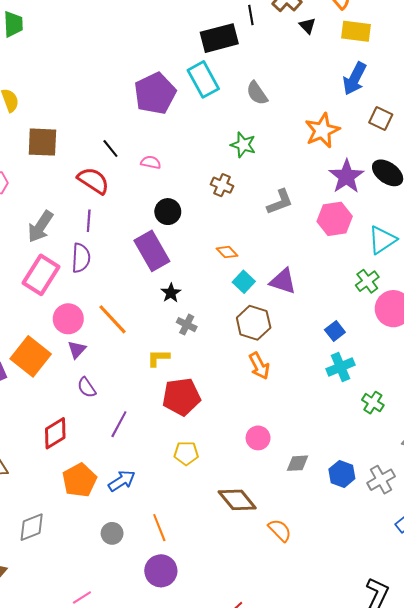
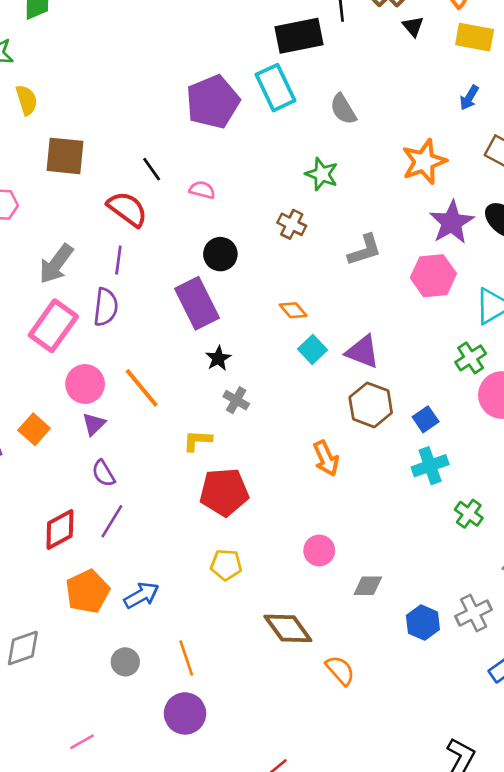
blue arrow: (355, 79) -> (469, 98), size x0.6
brown hexagon: (254, 323) -> (371, 405), moved
orange square: (31, 356) -> (34, 429), size x0.6
purple line: (119, 424) -> (112, 521), moved
blue hexagon: (342, 474) -> (423, 623), moved

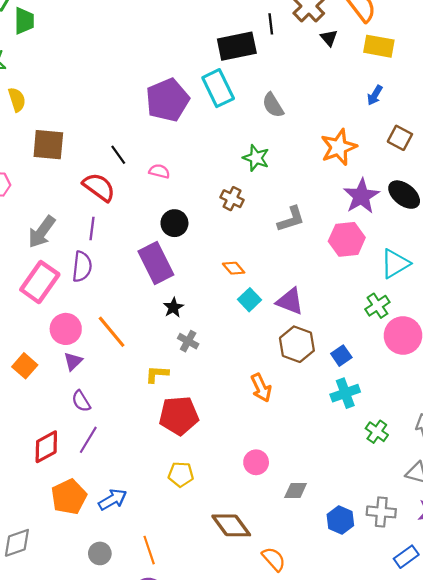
gray cross: (474, 613) -> (381, 512), turned 32

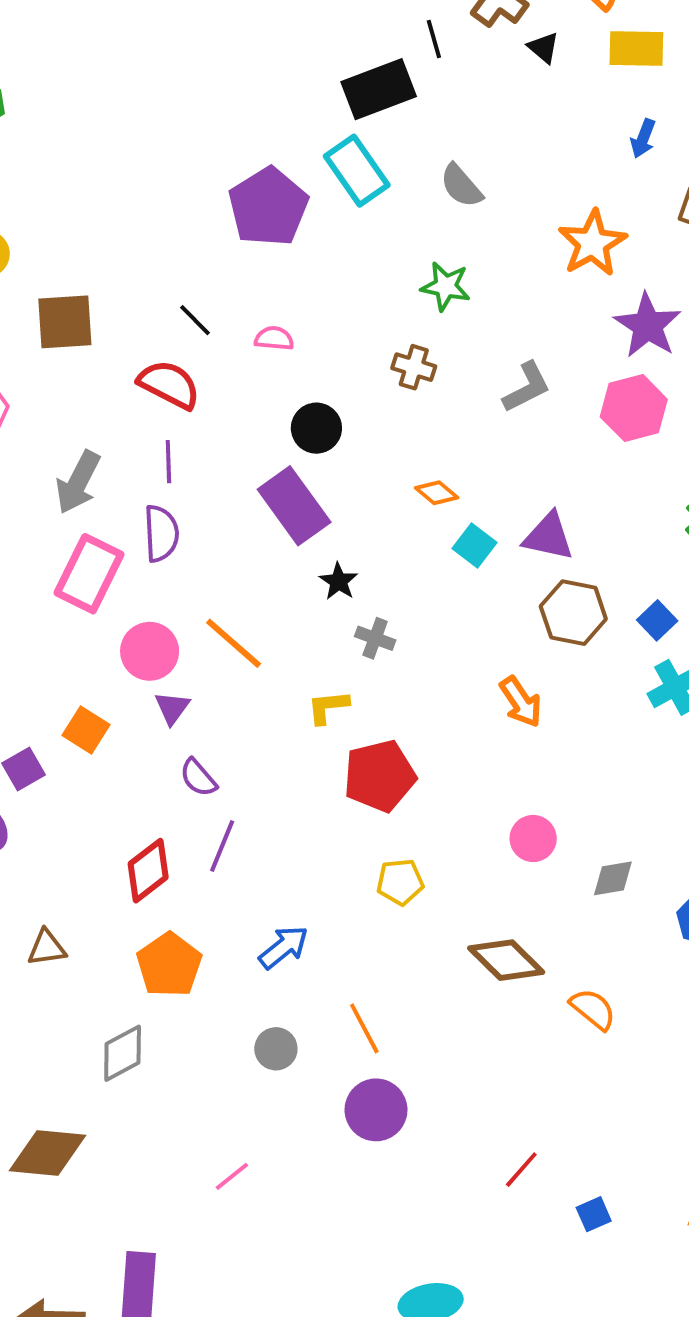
orange pentagon: (69, 497) -> (169, 965), moved

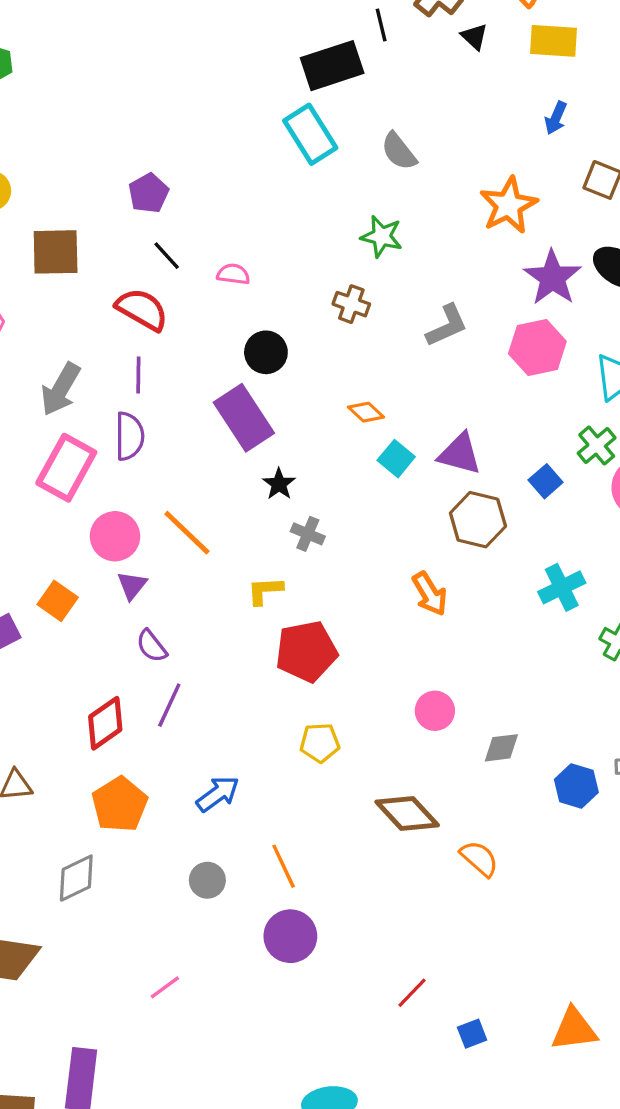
purple pentagon: (268, 207) -> (149, 193), moved, size x0.6
blue square: (657, 620) -> (546, 481), moved

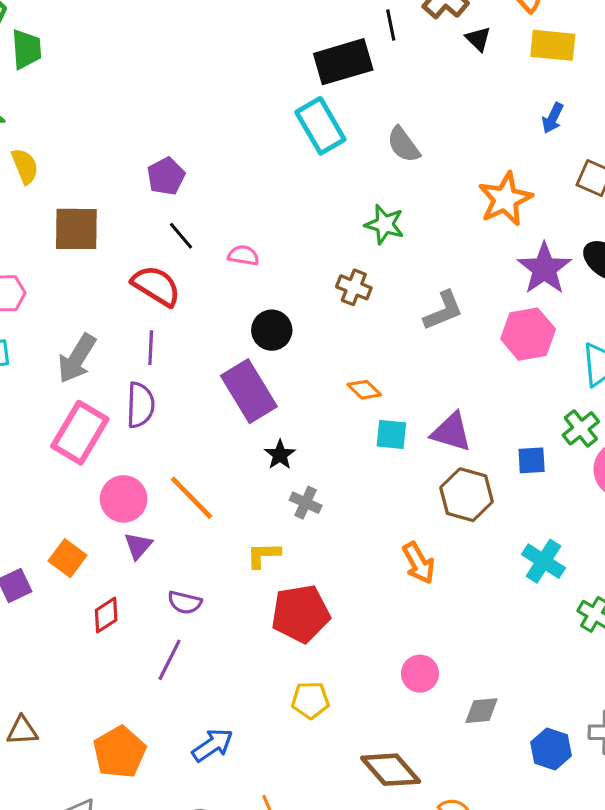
cyan square: (396, 459) -> (391, 434), turned -36
blue square: (546, 481) -> (532, 460), turned 36
cyan cross: (562, 587) -> (543, 561), turned -33
purple semicircle: (152, 646) -> (185, 602), moved, turned -40
red diamond: (105, 723) -> (106, 615), moved, size x0.7

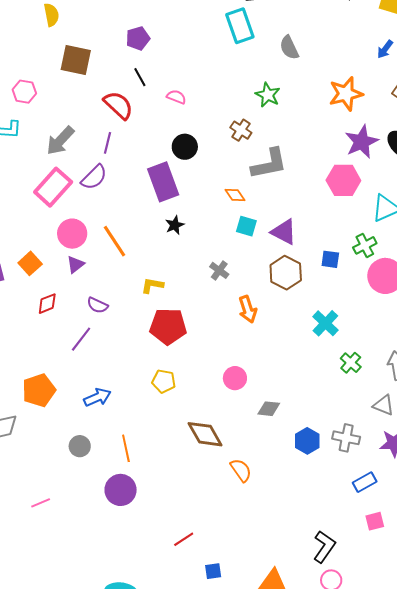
gray L-shape: (443, 311) -> (269, 164), moved, size x1.4
purple semicircle: (140, 405) -> (94, 177), turned 32
gray cross: (306, 503) -> (219, 270), moved

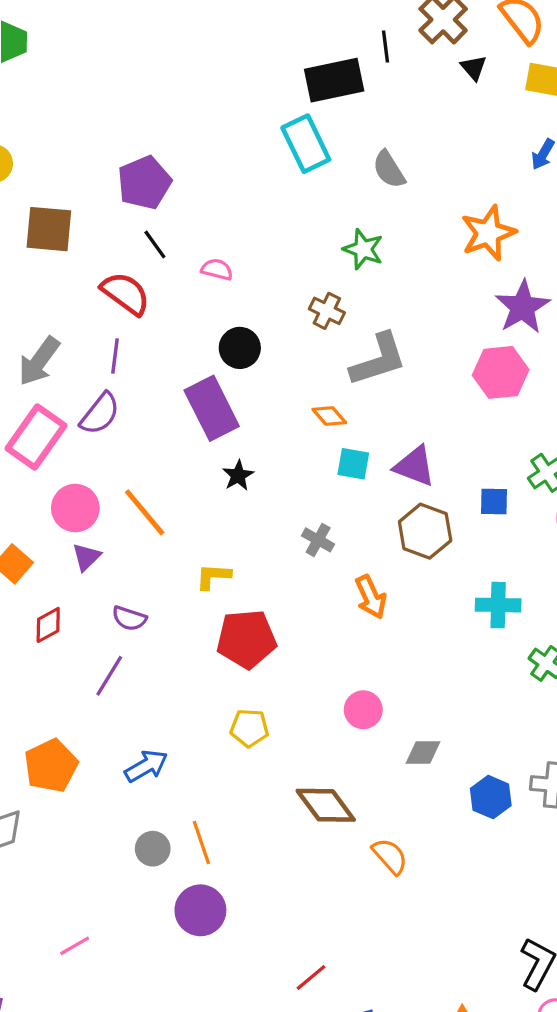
purple pentagon: (138, 38) -> (144, 183), size x1.4
cyan cross: (325, 323) -> (498, 605), turned -36
gray circle: (80, 446) -> (153, 849), moved

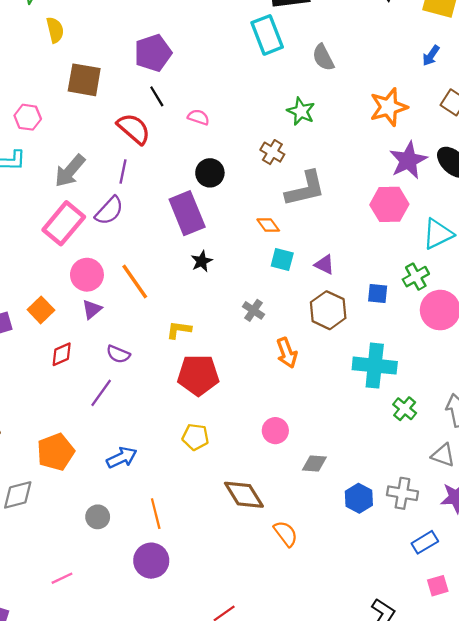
purple triangle: (415, 466) -> (325, 265), size x0.7
cyan cross: (498, 605) -> (375, 366), size x1.4
gray circle: (153, 849) -> (98, 517), moved

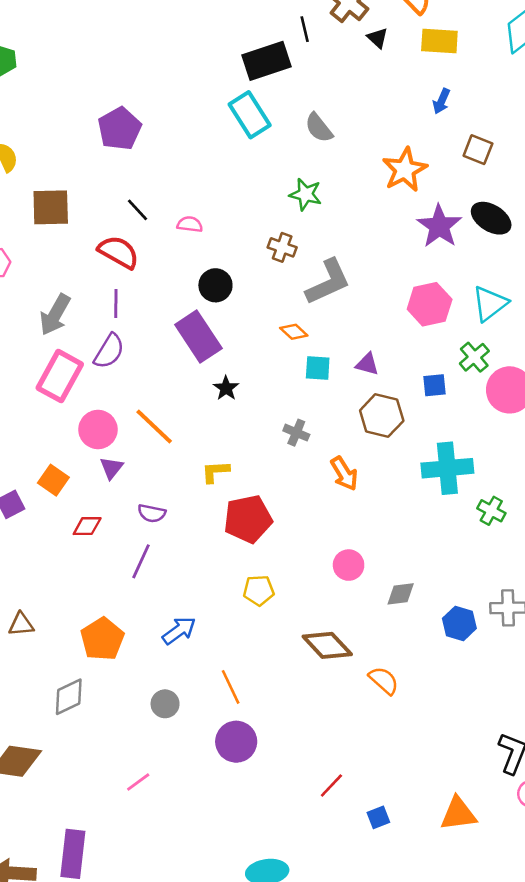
purple pentagon: (153, 53) -> (119, 129), moved
pink hexagon: (389, 204) -> (430, 304), moved
red diamond: (62, 354) -> (87, 526), turned 35

